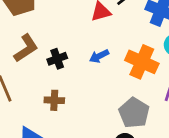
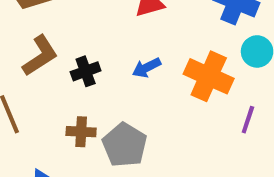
gray pentagon: (134, 113) -> (125, 145), moved

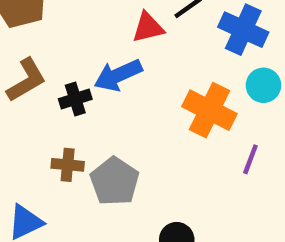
blue arrow: (147, 68) -> (118, 75), moved, size x1.5

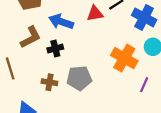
blue arrow: (118, 75) -> (61, 22), moved, turned 40
gray pentagon: (115, 181) -> (79, 78), moved, turned 30

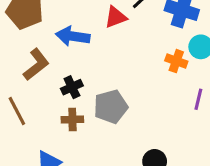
black cross: (55, 48) -> (72, 87), moved
orange cross: (124, 58) -> (176, 61), moved, size x0.6

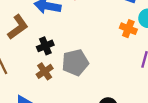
brown cross: (72, 119) -> (45, 71), turned -35

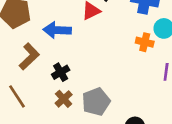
gray pentagon: (75, 63) -> (96, 102), moved

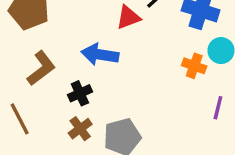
blue arrow: (57, 30) -> (100, 55), moved

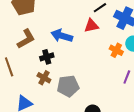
red triangle: (128, 17) -> (91, 26), moved
brown cross: (80, 129) -> (44, 78), turned -32

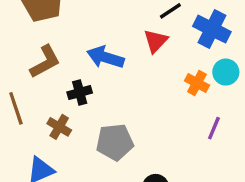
red triangle: (91, 26) -> (156, 41), turned -35
brown cross: (44, 78) -> (59, 127), moved

